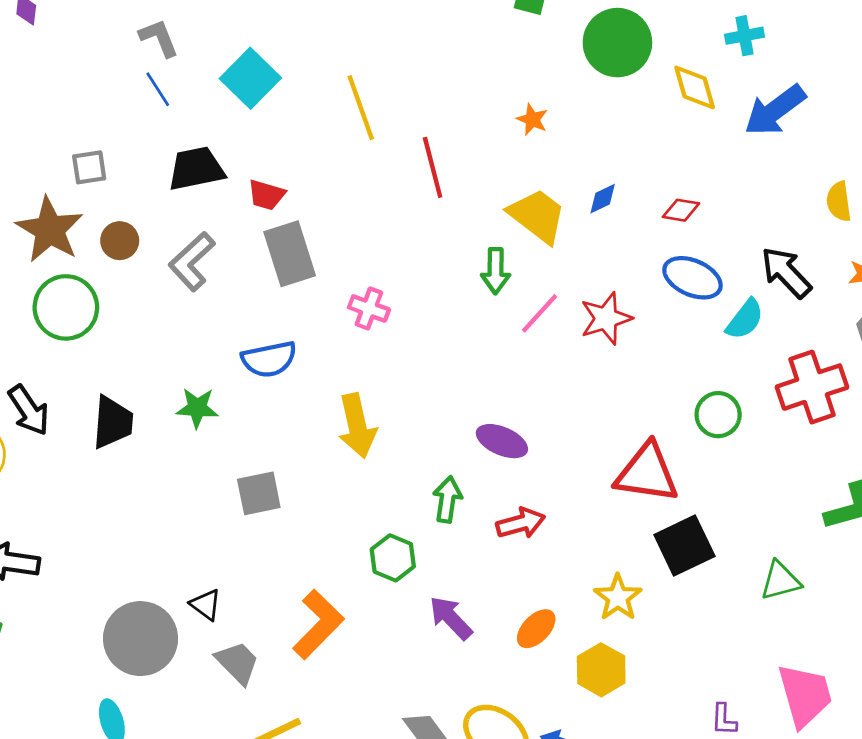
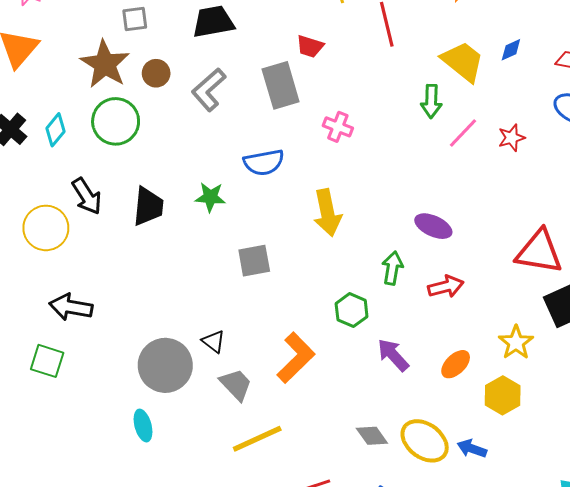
red trapezoid: (266, 195) -> (310, 46), moved
red star: (606, 318) -> (512, 138), size x0.7

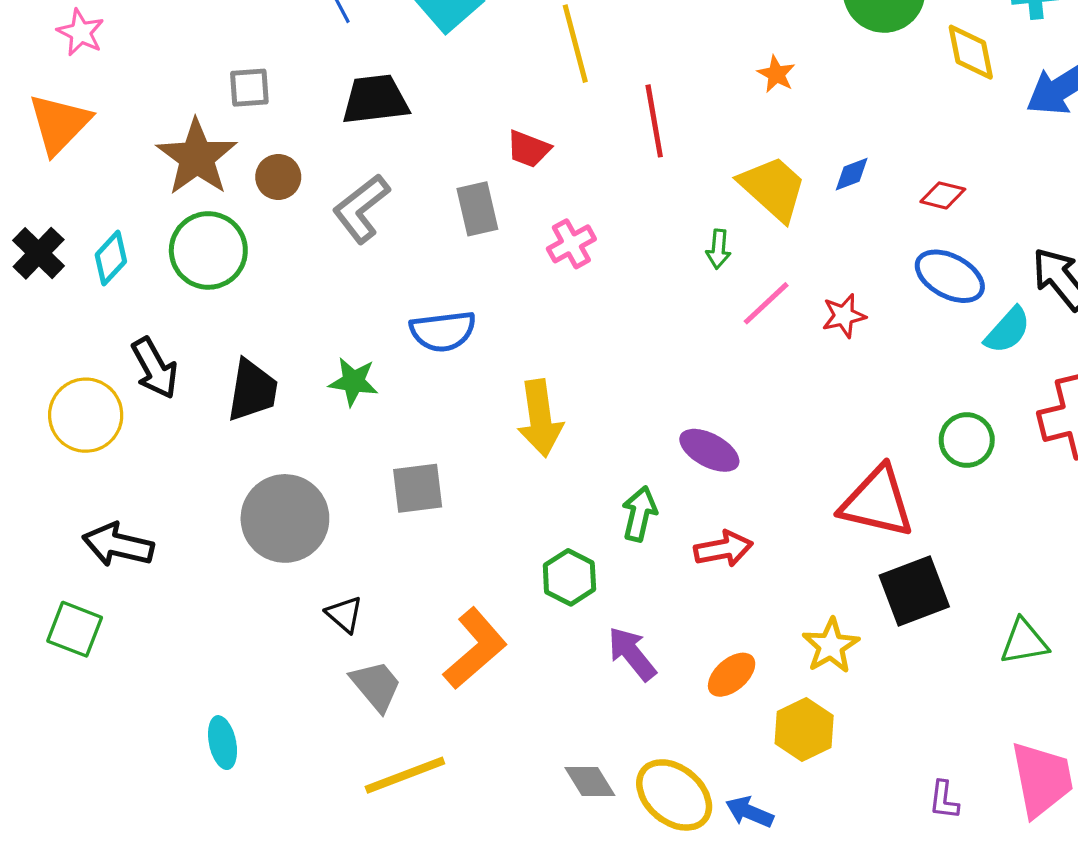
gray rectangle: (281, 85) -> (477, 209), size x0.7
green arrow: (431, 101) -> (718, 249), size x0.7
pink cross: (338, 127) -> (571, 244), moved, turned 36
gray circle: (165, 365) -> (285, 518), moved

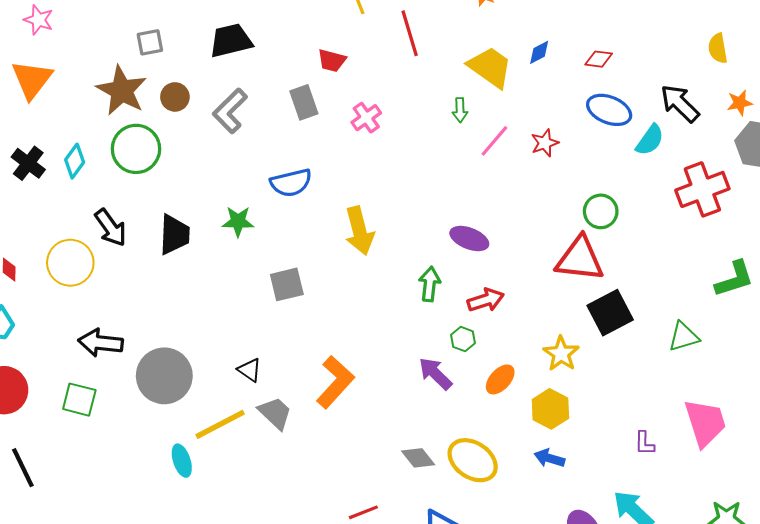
green circle: (967, 440) -> (601, 211), moved
gray circle: (285, 518) -> (164, 376), moved
green hexagon: (569, 577) -> (463, 339), moved, size x0.7
yellow line: (405, 775) -> (220, 424), moved
blue arrow: (749, 812) -> (549, 458), moved

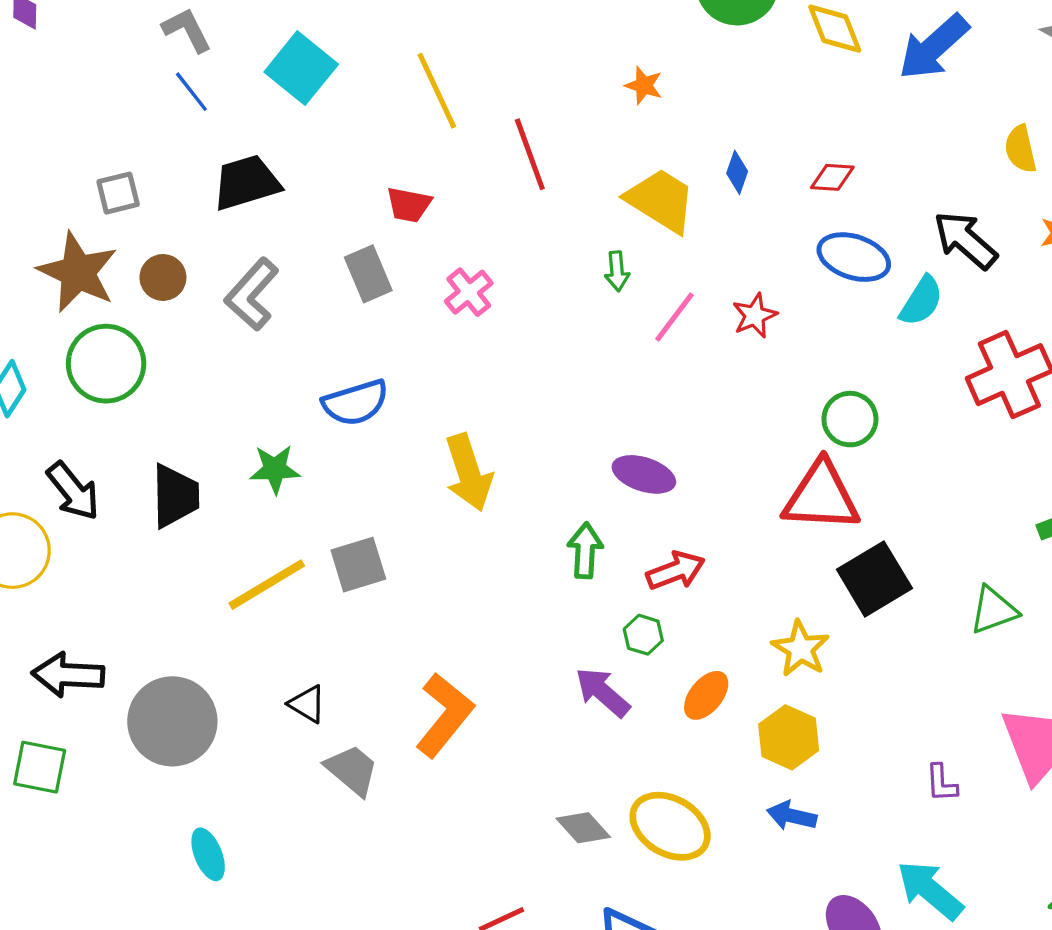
blue diamond: (539, 52) -> (737, 172), turned -40
yellow line: (220, 424) -> (267, 585), moved

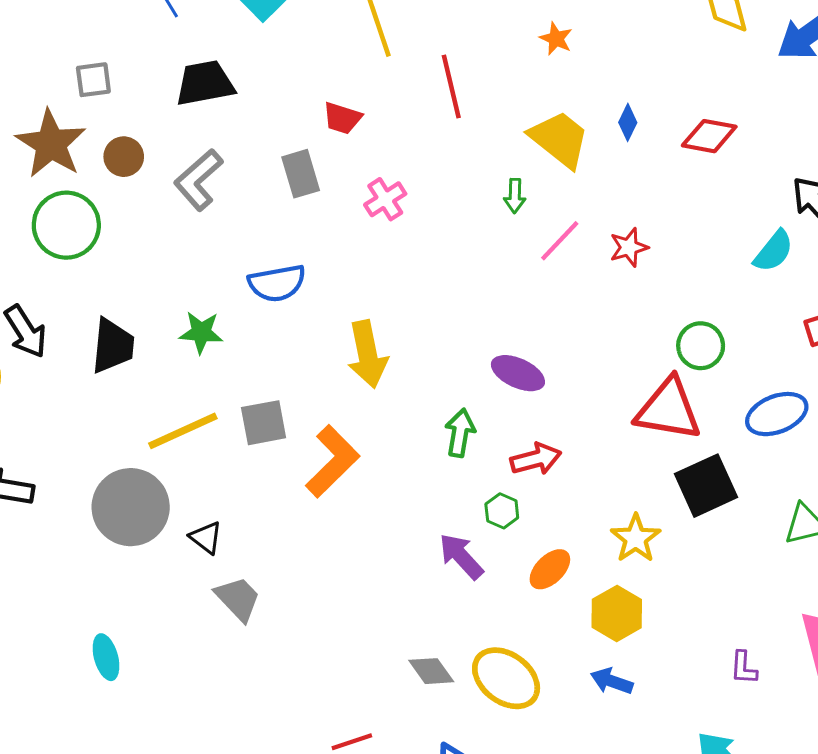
red diamond: (832, 177) -> (709, 136), size x1.4
blue ellipse: (854, 257) -> (777, 414), moved, turned -46
orange L-shape: (444, 715) -> (332, 461), moved
gray circle: (172, 721) -> (131, 507), moved

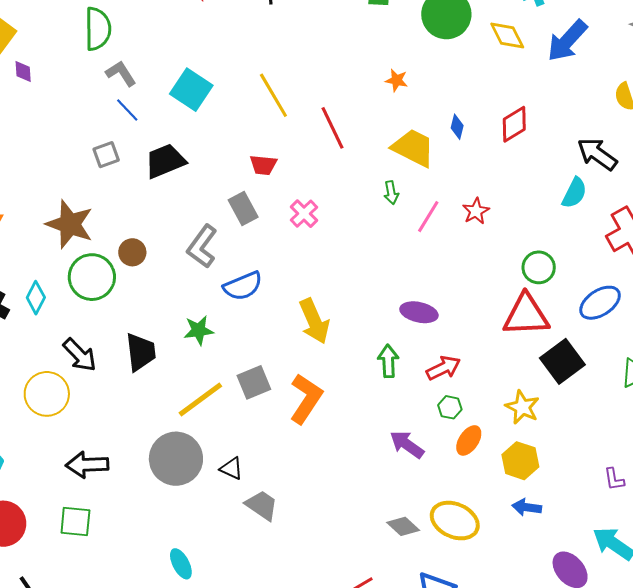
gray square: (93, 80) -> (106, 155), moved
red diamond: (709, 136) -> (514, 124), turned -30
brown circle: (124, 157) -> (132, 252), moved
gray L-shape: (198, 180) -> (202, 246), moved
green hexagon: (502, 511) -> (450, 407), moved

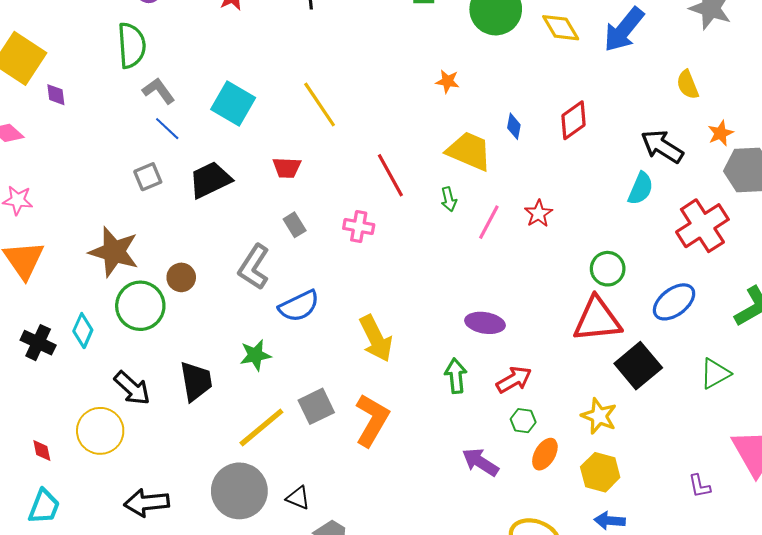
red line: (333, 128) -> (390, 175), moved
red trapezoid: (263, 165) -> (287, 168), moved
gray rectangle: (243, 208) -> (295, 225), size x0.7
pink cross: (304, 214) -> (359, 227), turned -32

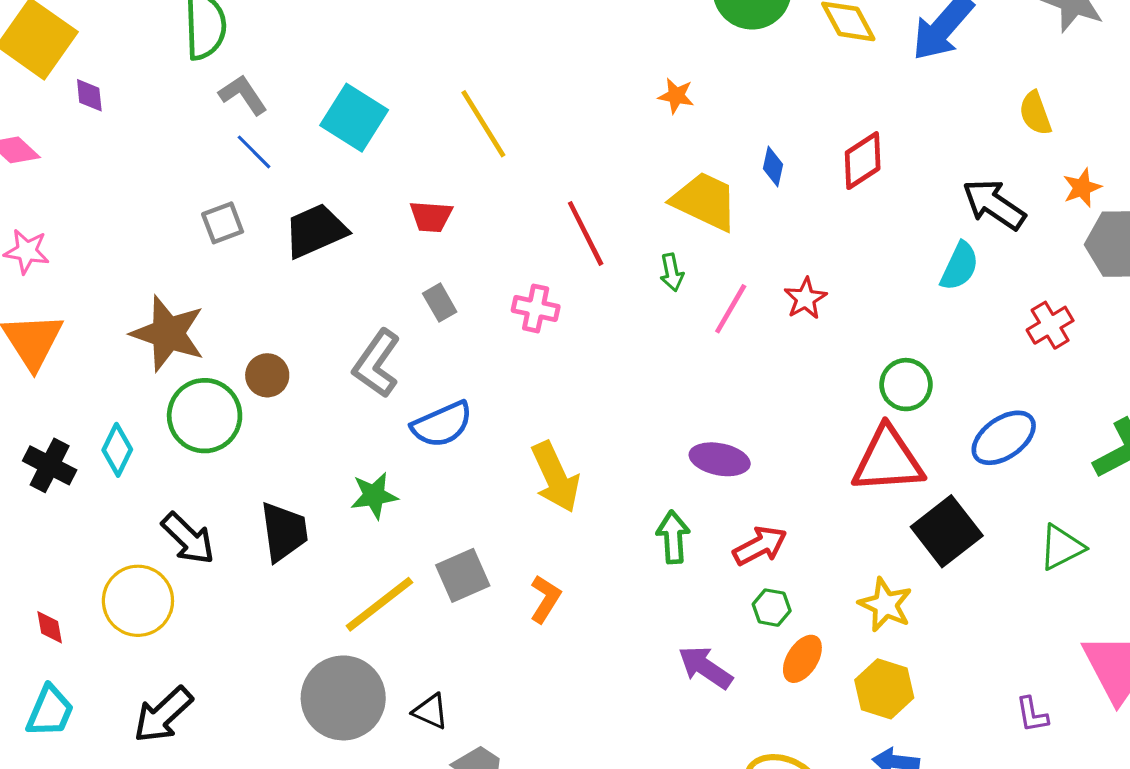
red cross: (702, 226) -> (1050, 325), size x0.6
orange L-shape: (372, 420) -> (545, 599), size x0.6
black arrow: (147, 503) -> (163, 715), moved, turned -39

